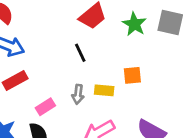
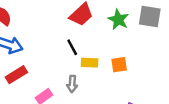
yellow rectangle: (104, 90) -> (90, 63), moved

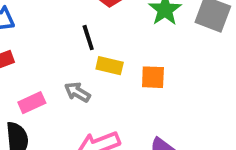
gray arrow: (72, 84) -> (77, 92), turned 105

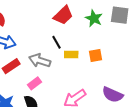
gray arrow: (77, 92) -> (40, 60), moved, size x1.5

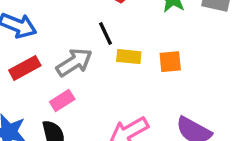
gray arrow: (40, 60) -> (74, 62), turned 125

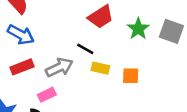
black line: (106, 34) -> (85, 49), turned -42

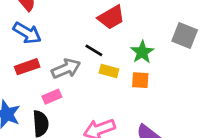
green star: (138, 29) -> (142, 52), moved

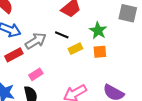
gray arrow: (66, 69) -> (36, 41), moved
yellow rectangle: (109, 71) -> (75, 49), turned -32

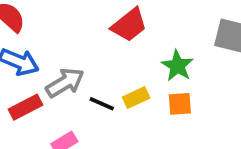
black line: (62, 35) -> (102, 104), moved

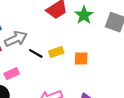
green star: (177, 66) -> (84, 15), moved

